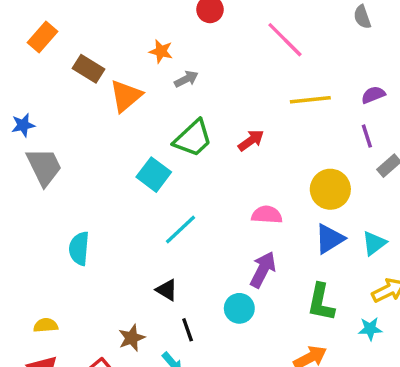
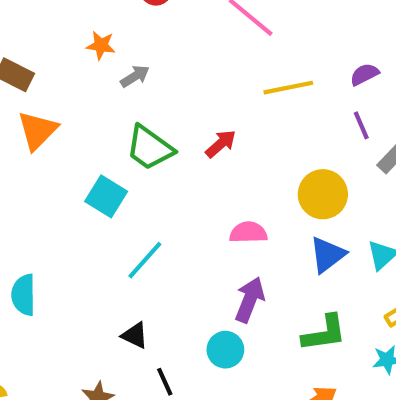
orange triangle: (126, 96) -> (37, 130), moved
green trapezoid: (193, 138) -> (150, 148), turned 84
green L-shape: (321, 302) -> (324, 333), turned -105

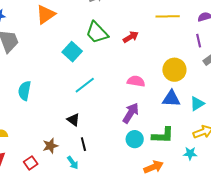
blue triangle: (327, 255) -> (171, 99), turned 30
cyan circle: (225, 350) -> (135, 139), moved

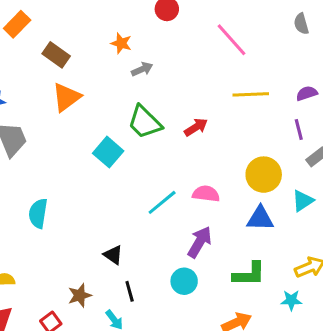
cyan line: (85, 85) -> (162, 202), moved
cyan triangle: (197, 104) -> (303, 201), moved
cyan circle: (135, 139) -> (184, 281), moved

